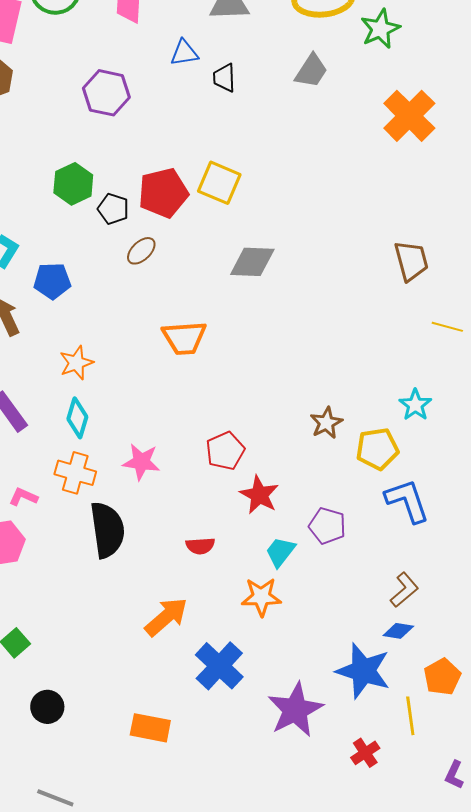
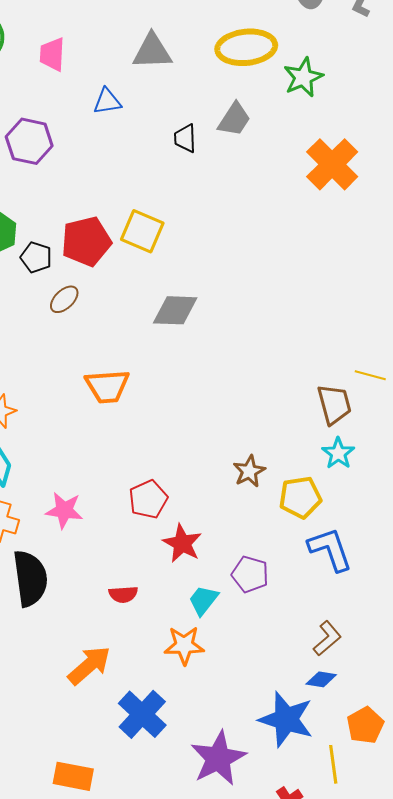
black trapezoid: (224, 78) -> (185, 138), moved
brown trapezoid: (411, 261) -> (334, 404), moved

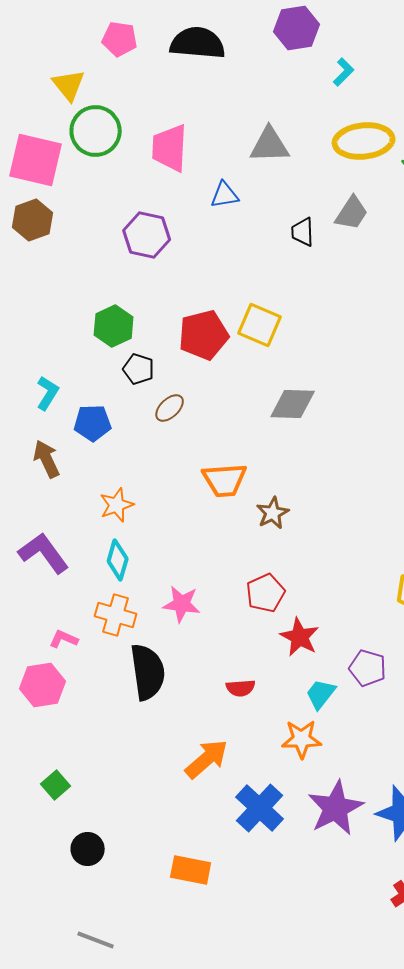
pink trapezoid: (52, 54) -> (170, 148), size x1.4
black pentagon: (36, 257) -> (139, 369), moved
brown ellipse: (64, 299) -> (170, 408), moved
brown star: (249, 471) -> (273, 513), moved
purple star: (218, 758) -> (336, 808), moved

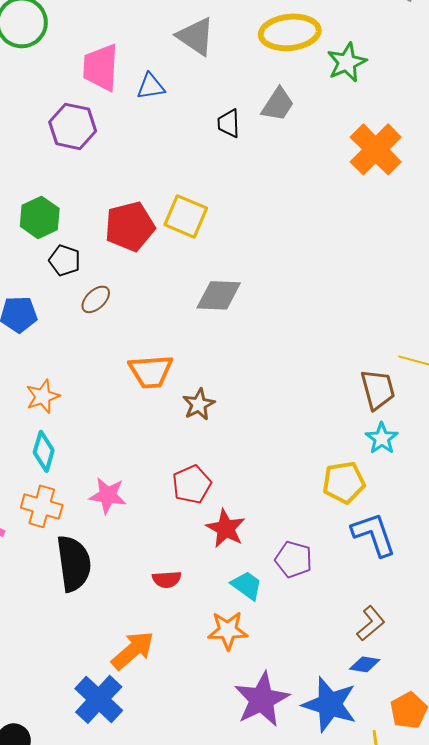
gray triangle: (270, 145) -> (196, 36), turned 36
pink trapezoid: (170, 148) -> (101, 67), moved
cyan trapezoid: (321, 694) -> (247, 585), turned 88
blue cross: (260, 808) -> (99, 699), moved

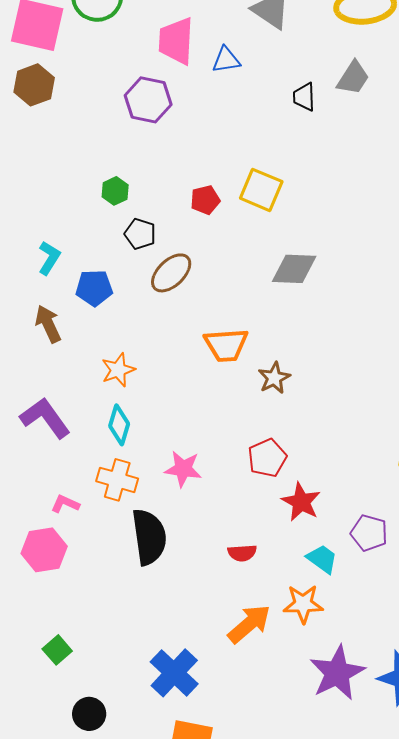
green hexagon: (40, 217) -> (115, 191), size x0.7
red pentagon: (130, 226) -> (205, 200), size x0.6
brown ellipse: (96, 299) -> (171, 273), size x1.4
orange arrow: (133, 650) -> (249, 624), moved

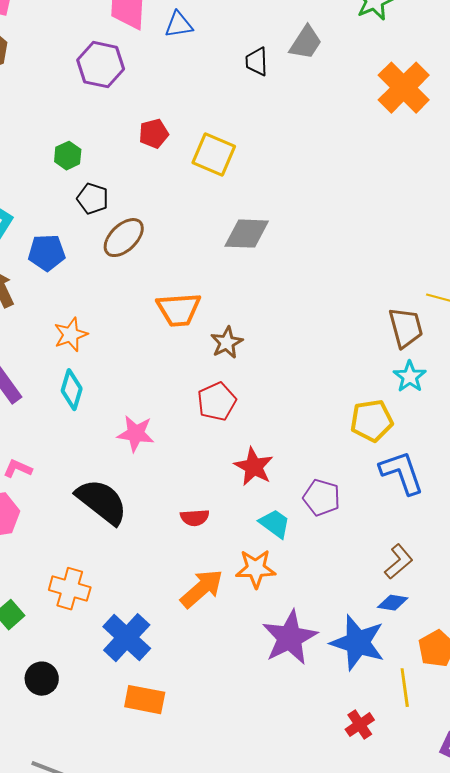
red pentagon: (205, 200) -> (154, 134), moved
red pentagon: (267, 458) -> (217, 402), moved
orange cross: (117, 480) -> (70, 589), moved
black semicircle: (149, 537) -> (102, 502), turned -44

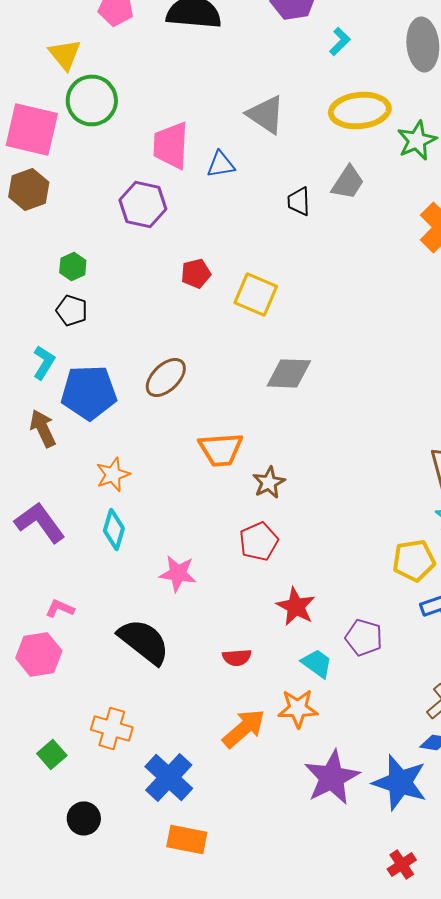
green hexagon: (68, 156) -> (73, 266), moved
black pentagon: (93, 199) -> (72, 310), moved
blue pentagon: (47, 253) -> (89, 392), size x1.5

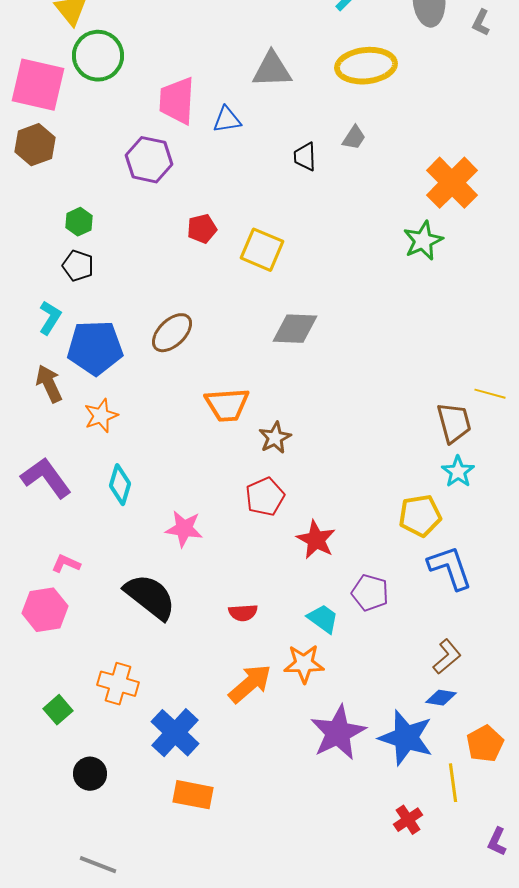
gray triangle: (266, 114) -> (272, 70), turned -36
green star: (417, 140) -> (423, 241), moved
gray trapezoid: (348, 182) -> (354, 138), size x0.7
orange star: (113, 474) -> (101, 416), moved
red star: (296, 606) -> (316, 540), moved

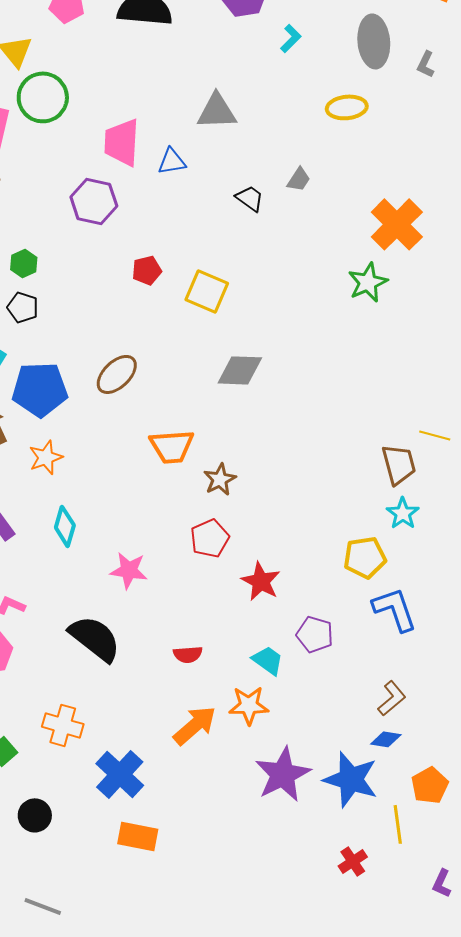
yellow ellipse: (366, 66) -> (347, 107), moved, size x0.7
black trapezoid: (305, 157) -> (250, 198), turned 128

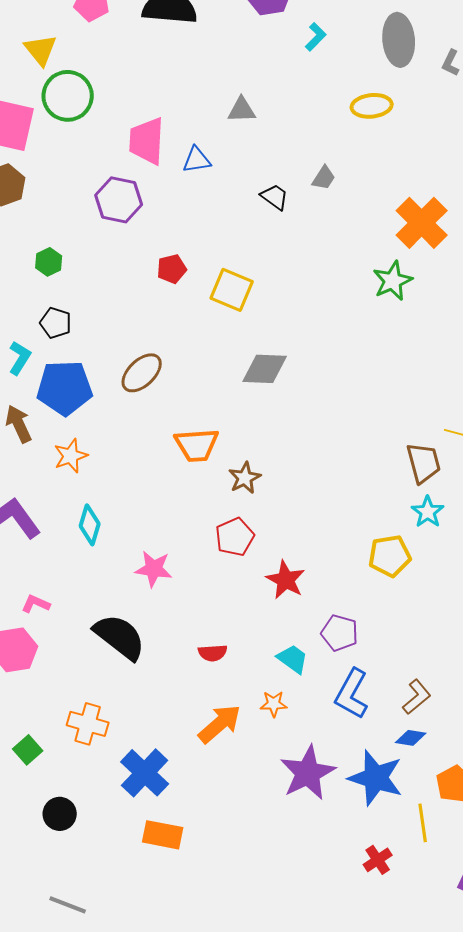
gray triangle: (217, 111) -> (242, 110), size x0.7
black pentagon: (23, 307) -> (56, 323), moved
blue L-shape: (395, 609) -> (352, 694), moved, turned -132
orange star: (249, 705) -> (274, 704), size x0.7

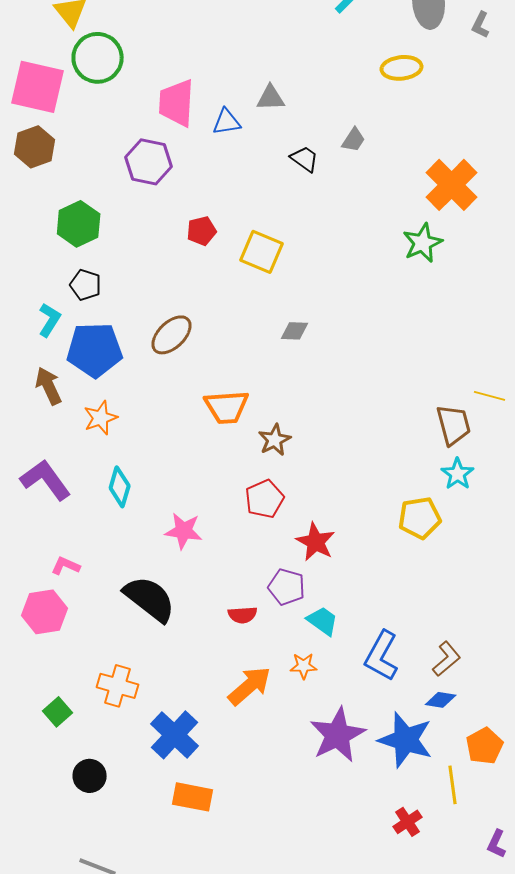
gray triangle: (242, 110) -> (271, 98), moved
green hexagon: (49, 262) -> (79, 224), size x1.6
gray diamond: (265, 369) -> (295, 331), size x0.6
purple pentagon: (340, 633) -> (287, 587), moved

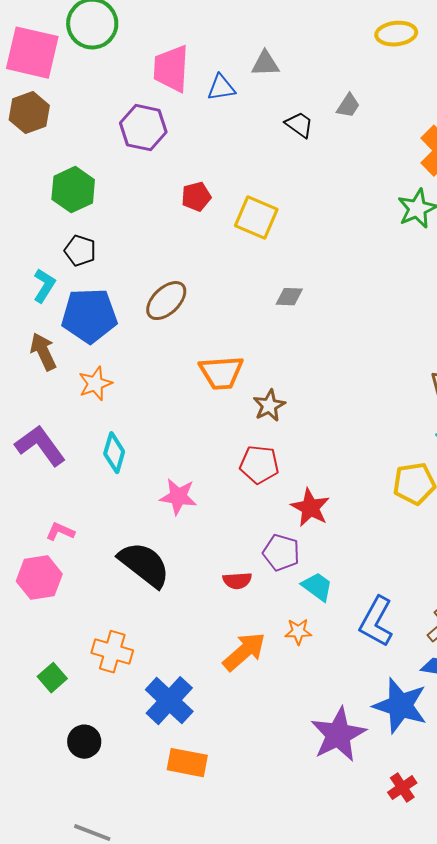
red pentagon: (265, 499) -> (259, 465), turned 30
purple star: (338, 735) -> (338, 735), moved

